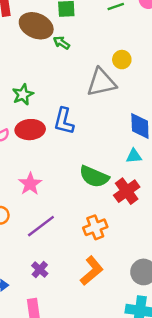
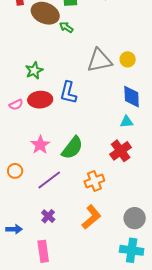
yellow circle: (122, 60) -> (128, 59), moved
green semicircle: (94, 177) -> (72, 148), moved, turned -75

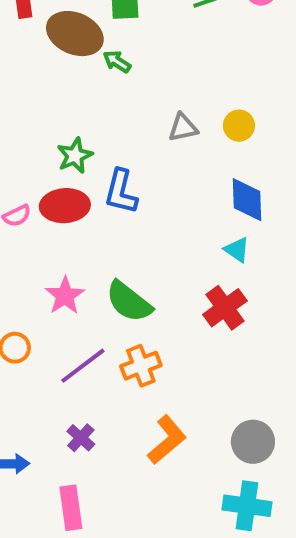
gray triangle: (99, 60) -> (183, 128), size x0.6
green star: (34, 70) -> (75, 156), moved
cyan triangle: (127, 122) -> (237, 250), turned 40
green semicircle: (72, 148) -> (129, 302), turned 90
orange cross: (94, 181) -> (141, 366), moved

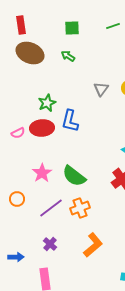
brown ellipse: (75, 34) -> (30, 53), moved
gray triangle: (183, 128) -> (101, 89), turned -42

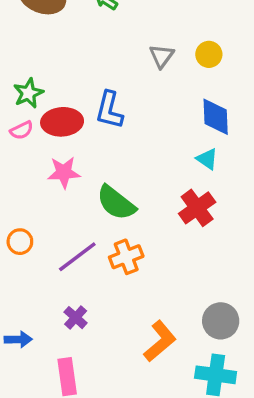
green star: (47, 103) -> (28, 93), moved
pink star: (42, 173) -> (64, 172), moved, turned 30
orange L-shape: (93, 245) -> (160, 341), moved

